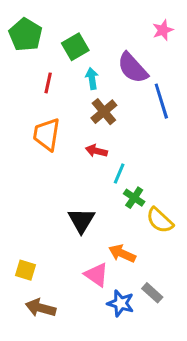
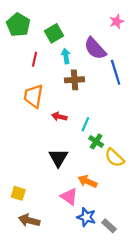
brown cross: (104, 112) -> (74, 80), turned 36
red arrow: (96, 151) -> (59, 117), moved
gray rectangle: (152, 293) -> (109, 226), moved

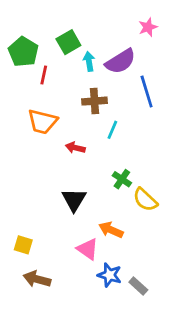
green pentagon: (18, 25) -> (23, 52), moved
purple semicircle: (95, 48) -> (121, 61), turned -80
cyan arrow: (66, 56) -> (89, 61), moved
orange trapezoid: (33, 96) -> (42, 122), turned -85
cyan line: (85, 124) -> (112, 130), moved

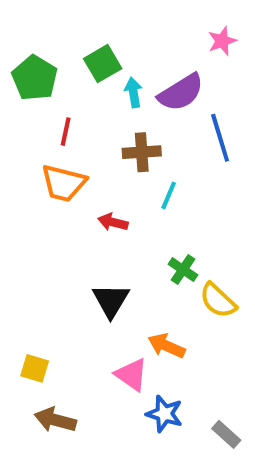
red line: (44, 75) -> (66, 132), moved
gray rectangle: (138, 286) -> (226, 434), moved

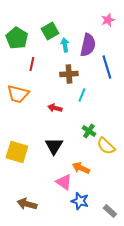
purple semicircle: (181, 92) -> (88, 45), turned -45
orange trapezoid: (64, 183) -> (18, 94), moved
yellow square: (35, 368) -> (17, 152), moved, size x1.6

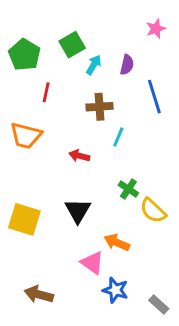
cyan arrow: (65, 45) -> (94, 65), turned 40
purple semicircle: (88, 45) -> (127, 65), size x0.6

